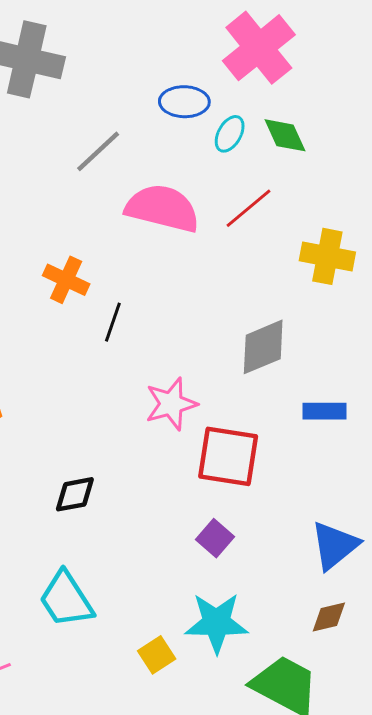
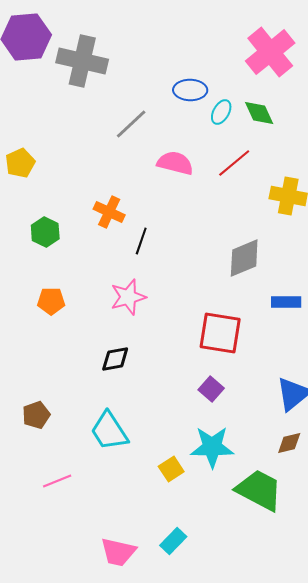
pink cross: (259, 48) -> (270, 52), moved
pink semicircle: (162, 208) -> (175, 163), size x0.7
pink star: (171, 404) -> (128, 297), moved

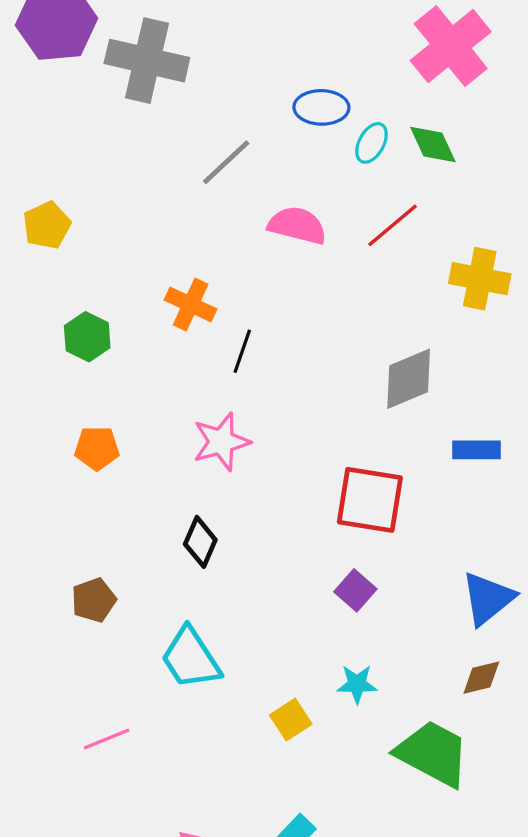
black diamond: (115, 359) -> (200, 542), turned -56
brown pentagon: (36, 415) -> (94, 600), moved
cyan star: (212, 447) -> (357, 684), size x0.6

